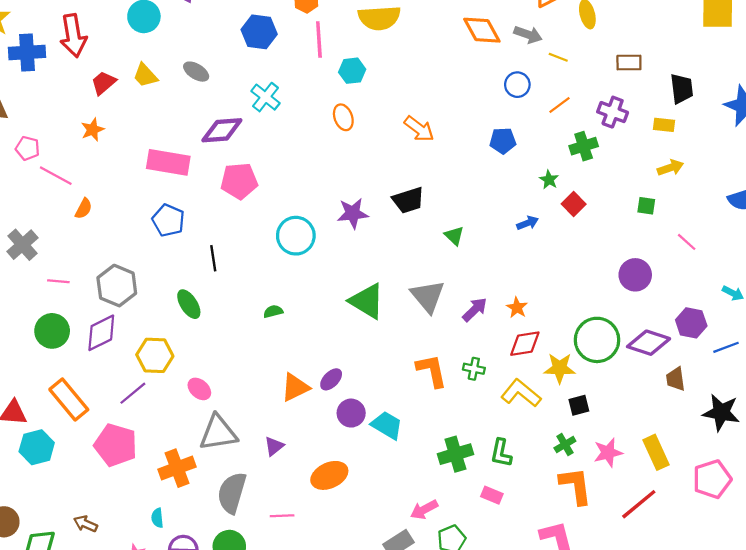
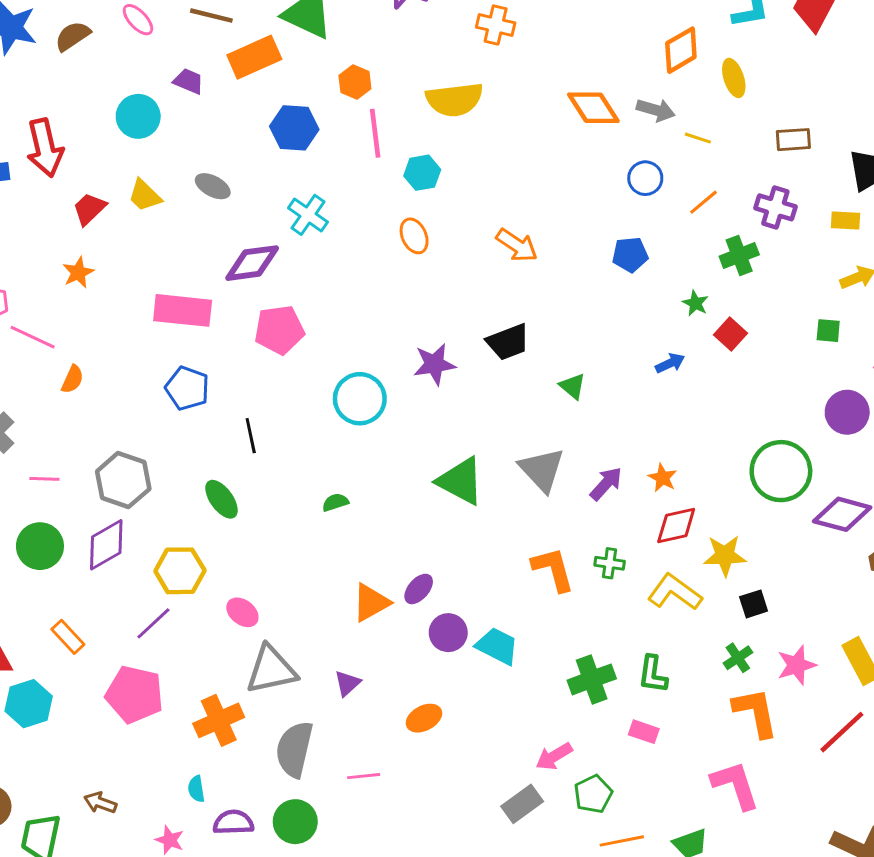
purple circle: (635, 275) -> (847, 412), moved
green circle: (597, 340) -> (781, 471), moved
orange rectangle: (69, 400) -> (68, 637), size x0.6
orange ellipse: (329, 475) -> (424, 718), size x0.7

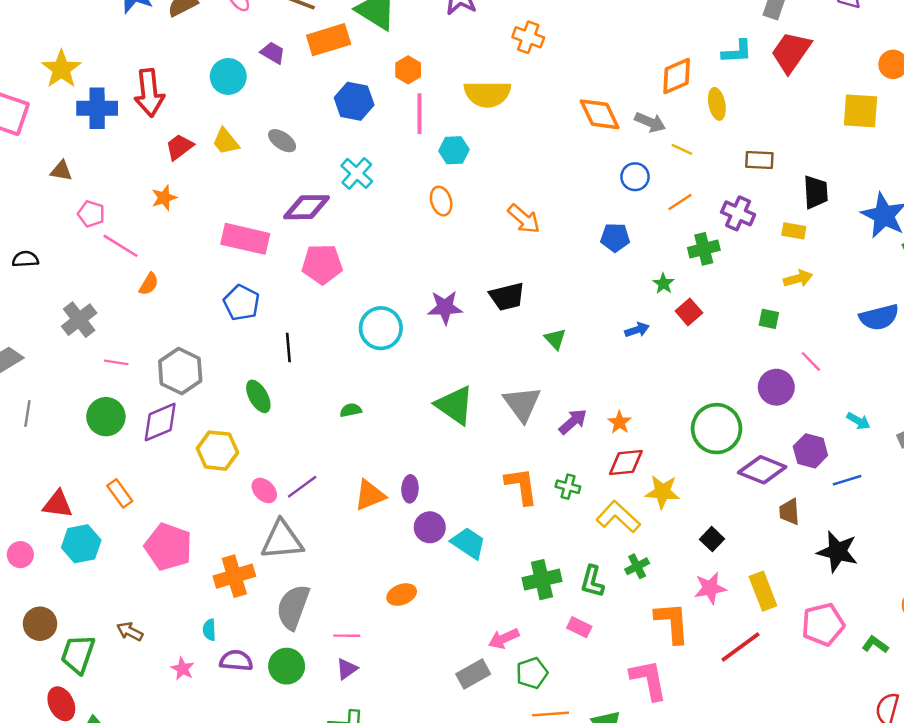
purple ellipse: (419, 589) -> (410, 489), turned -45
black square: (754, 604) -> (712, 539), moved, turned -35
purple line: (153, 623) -> (302, 487), moved
green cross: (738, 658) -> (637, 566), moved
purple triangle: (347, 683) -> (347, 669), moved

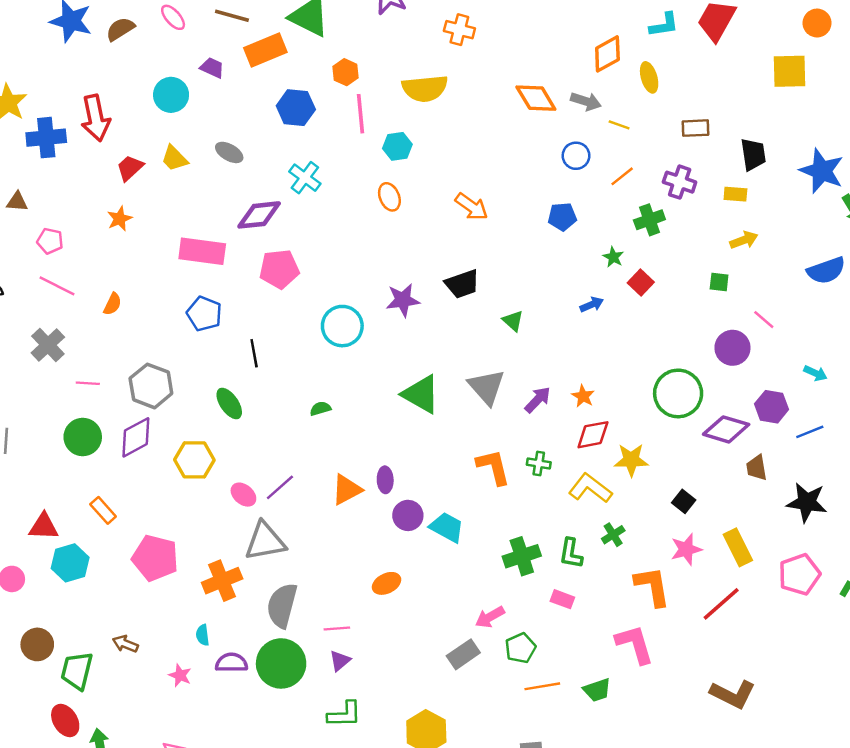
pink line: (121, 246) -> (57, 286), moved
green circle: (287, 666) -> (281, 663), size x1.4

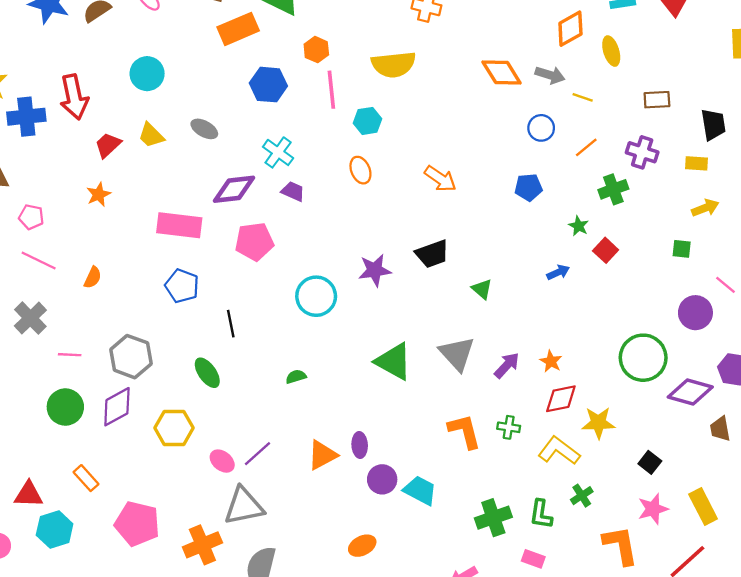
purple trapezoid: (212, 68) -> (293, 191), moved

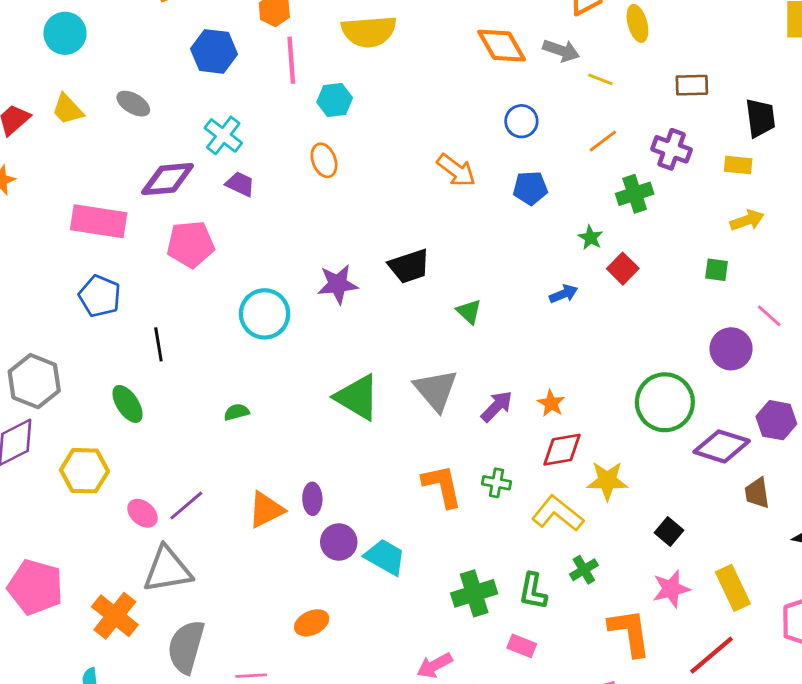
blue circle: (541, 128) -> (521, 121), moved
orange arrow: (440, 179) -> (456, 170), moved
orange cross: (202, 545) -> (115, 616), turned -30

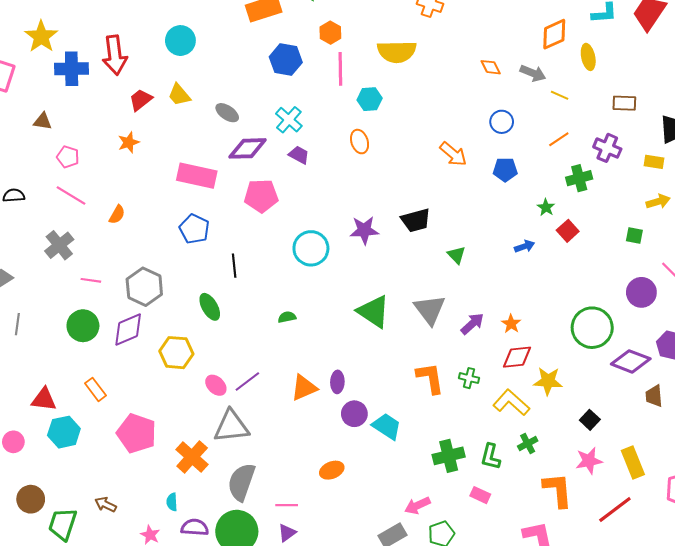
orange diamond: (502, 46) -> (491, 67), size x0.6
gray ellipse: (133, 104) -> (227, 113), moved

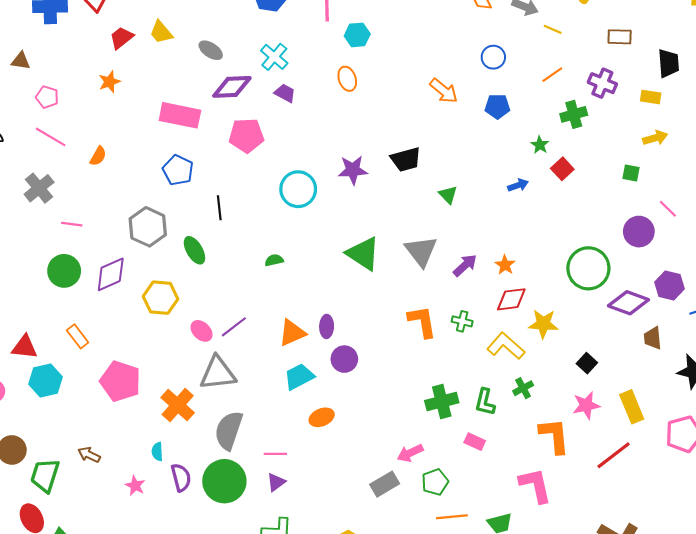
gray hexagon: (144, 287) -> (148, 227), moved
cyan trapezoid: (387, 426) -> (299, 377), moved, turned -60
purple semicircle: (195, 527) -> (181, 478), turned 72

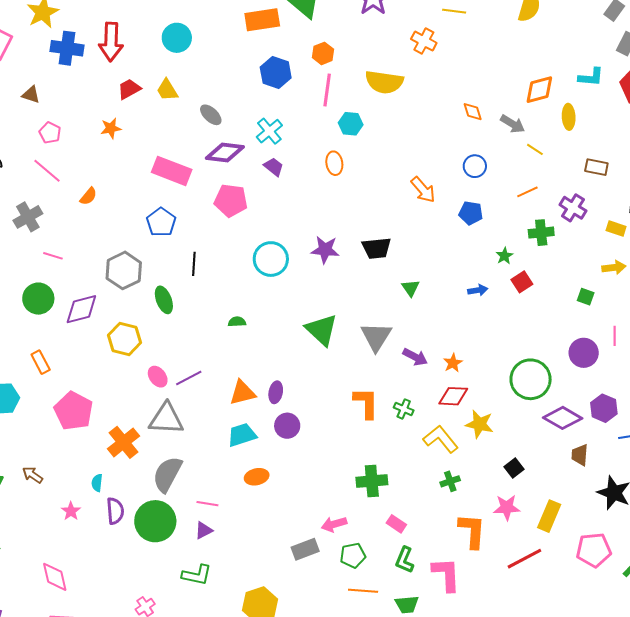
pink line: (668, 209) -> (615, 336), turned 36
purple arrow: (465, 265) -> (415, 357), turned 60
green L-shape: (485, 402) -> (405, 560), moved
yellow rectangle: (632, 407) -> (549, 516), turned 36

